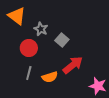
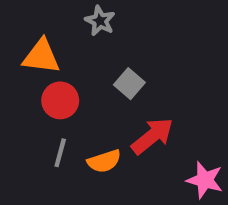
orange triangle: (17, 16) -> (41, 56), moved, turned -30
gray star: (41, 29) -> (100, 21), moved

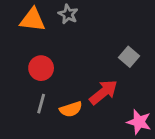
orange triangle: (41, 56) -> (33, 20), moved
gray square: (129, 84) -> (129, 57), moved

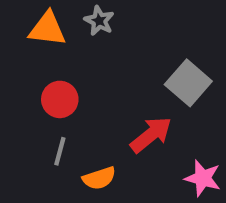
gray square: (129, 57) -> (188, 83), size x1.5
orange semicircle: (71, 109) -> (99, 178), moved

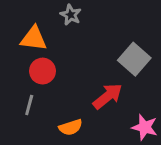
orange triangle: (47, 29) -> (34, 38), moved
gray line: (60, 151) -> (29, 105), moved

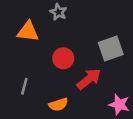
gray square: (134, 59) -> (111, 49), turned 30
red circle: (42, 71) -> (63, 58), moved

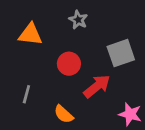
gray star: (58, 12) -> (78, 20), moved
orange semicircle: (58, 104) -> (64, 114), turned 60

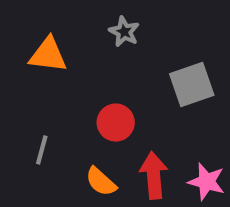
red circle: (69, 64) -> (116, 123), moved
red arrow: (97, 86) -> (154, 175), moved, turned -56

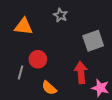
red circle: (116, 123) -> (38, 59), moved
red arrow: (154, 175) -> (81, 73), moved

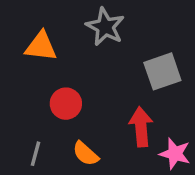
gray star: (60, 15) -> (105, 27), size x1.5
gray line: (20, 73) -> (36, 154), moved

